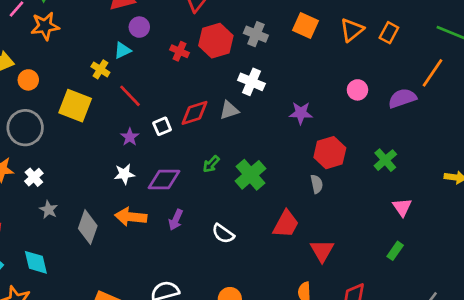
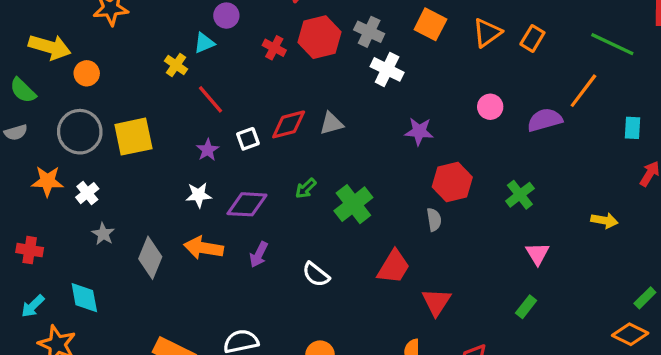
white cross: (251, 82) -> (387, 69), moved
yellow square: (75, 106) -> (133, 137), moved, turned -36

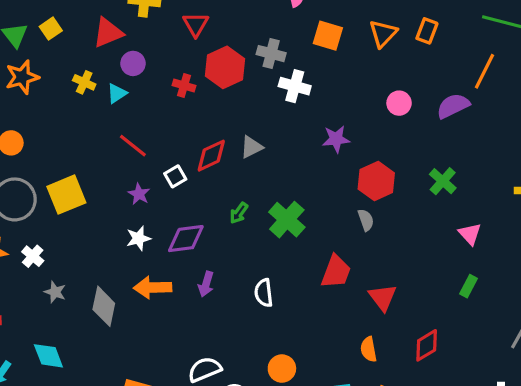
yellow cross: (176, 65) -> (84, 82), moved
white semicircle: (316, 274) -> (264, 293), turned 56

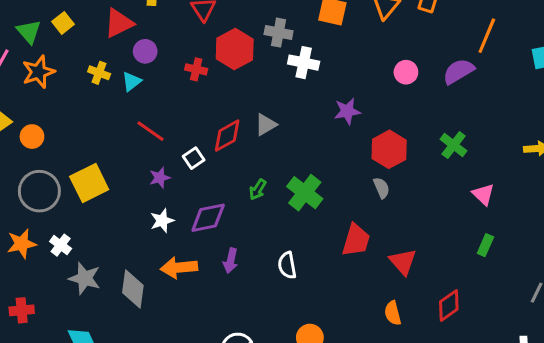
purple star: (139, 194) -> (160, 178), turned 30
gray star: (55, 292) -> (85, 278), size x1.5

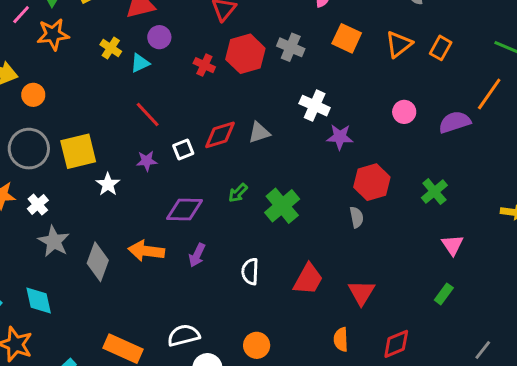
white cross: (304, 63) -> (315, 106), moved
white star: (162, 221) -> (108, 184), moved, turned -30
red trapezoid: (356, 240) -> (308, 279), moved

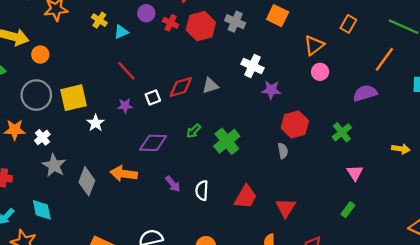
purple circle: (159, 37) -> (146, 13), moved
orange triangle: (399, 44) -> (314, 45), moved
red cross: (204, 65) -> (171, 23), moved
purple semicircle: (455, 122) -> (365, 93), moved
purple arrow: (197, 255) -> (173, 184), moved, turned -66

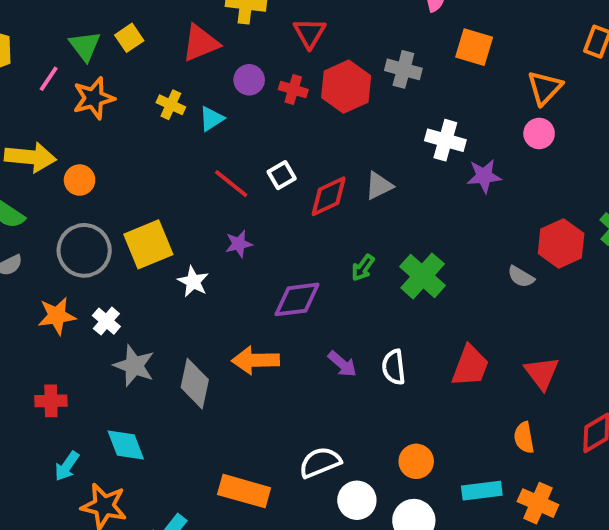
pink circle: (320, 72) -> (539, 133), moved
white square: (153, 98) -> (282, 175), moved
red hexagon: (295, 124) -> (561, 243), moved
gray semicircle: (283, 151) -> (521, 277), turned 140

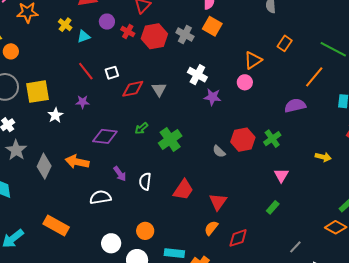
orange square: (474, 47) -> (212, 26), moved
gray triangle: (379, 186) -> (159, 89), turned -49
orange semicircle: (524, 438) -> (211, 228), moved, turned 35
white semicircle: (320, 462) -> (100, 197), moved

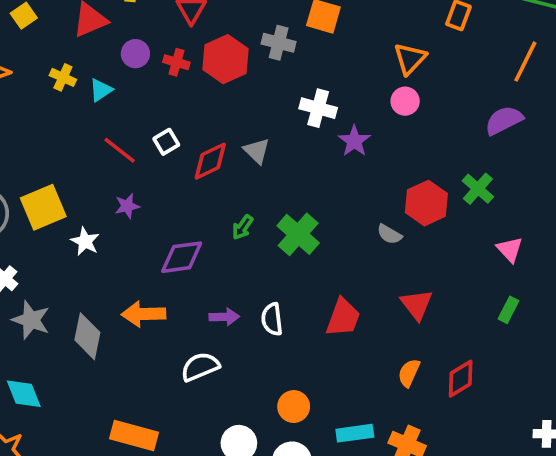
purple star: (212, 97) -> (354, 141), turned -30
purple arrow: (120, 174) -> (224, 317), turned -42
red triangle: (218, 202) -> (417, 305), moved

